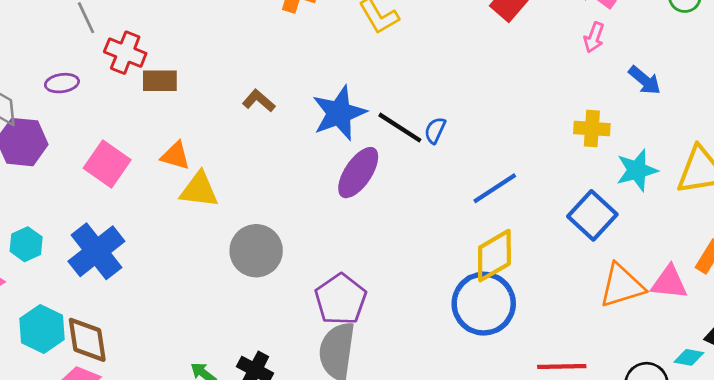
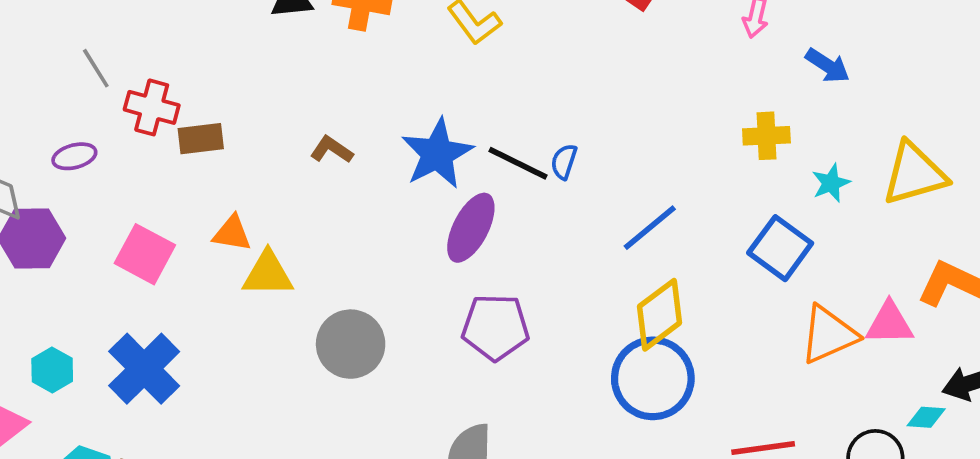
cyan star: (637, 170) -> (831, 183), size x0.7
purple pentagon: (341, 299) -> (495, 327), moved, turned -30

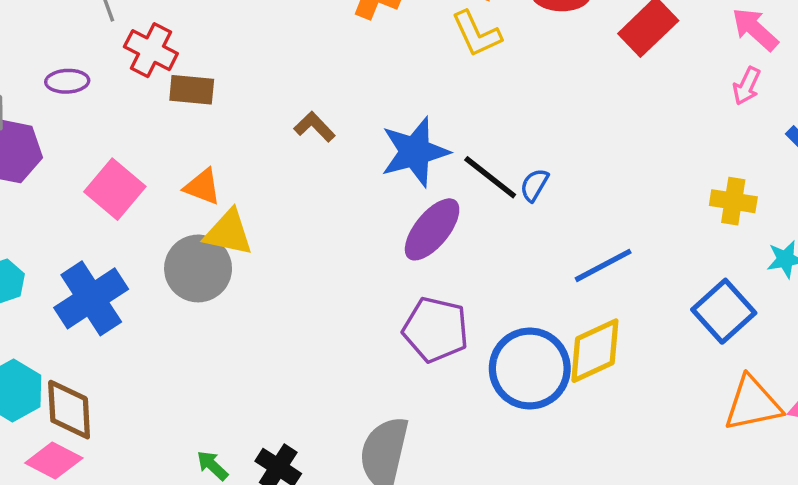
gray circle: (351, 344) -> (198, 268), moved
blue circle: (653, 378) -> (530, 369), moved

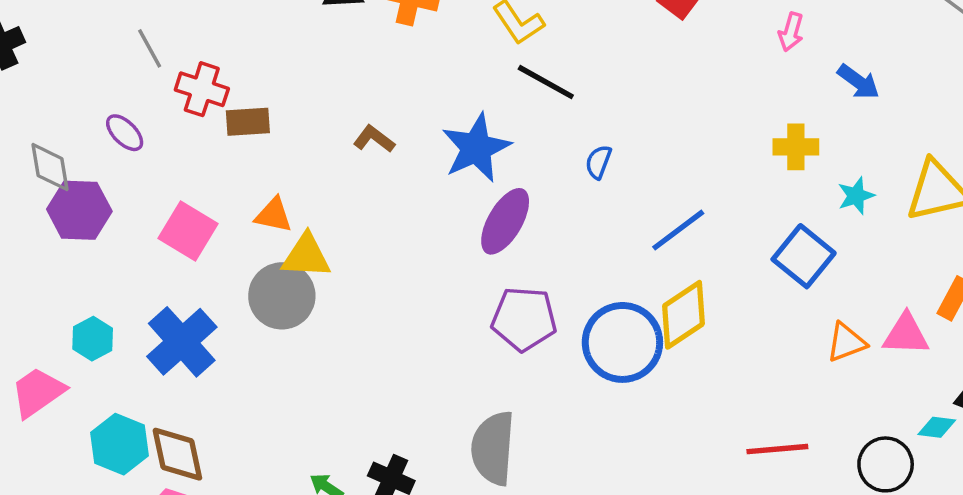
purple ellipse: (67, 81) -> (125, 133), turned 57
black line: (490, 177) -> (546, 82), moved
orange triangle: (753, 404) -> (846, 342), size x0.7

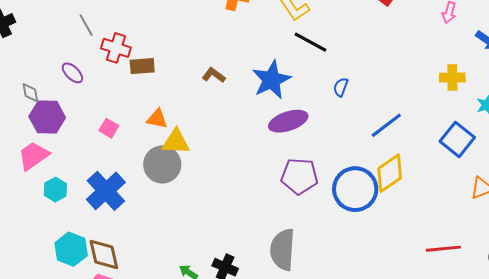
gray diamond: (50, 167) -> (30, 93), size x0.7
purple ellipse: (505, 221) -> (288, 121), turned 42
pink square: (188, 231) -> (109, 128), size x0.6
pink trapezoid: (38, 392) -> (33, 156), moved

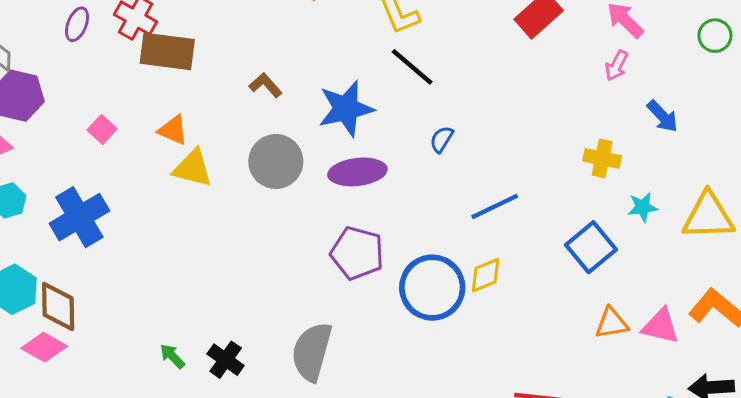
brown rectangle: (142, 66) -> (167, 51), size x1.5
purple ellipse: (72, 73) -> (77, 24), moved, turned 55
gray circle: (162, 164) -> (276, 161), moved
yellow diamond: (390, 173) -> (486, 275), size x0.7

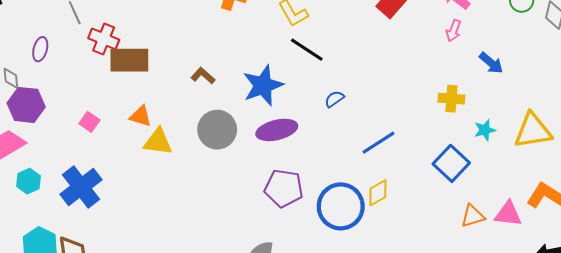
purple ellipse: (77, 24) -> (40, 49), moved
blue semicircle: (442, 139) -> (334, 99), turned 30

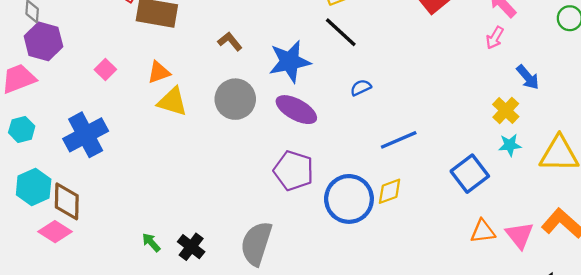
yellow cross: (451, 99) -> (506, 110), moved, turned 30
orange triangle: (140, 116) -> (159, 72), turned -45
purple ellipse: (277, 130) -> (296, 110), turned 33
cyan hexagon: (28, 181) -> (22, 129), moved
pink triangle: (508, 214) -> (520, 235), turned 36

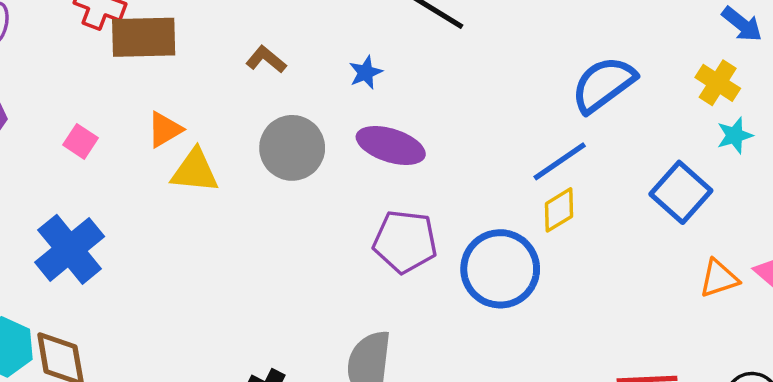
blue star: (290, 62) -> (366, 73), size x0.5
blue semicircle: (361, 88) -> (603, 84), moved, size x2.0
yellow diamond: (390, 191) -> (559, 210), moved

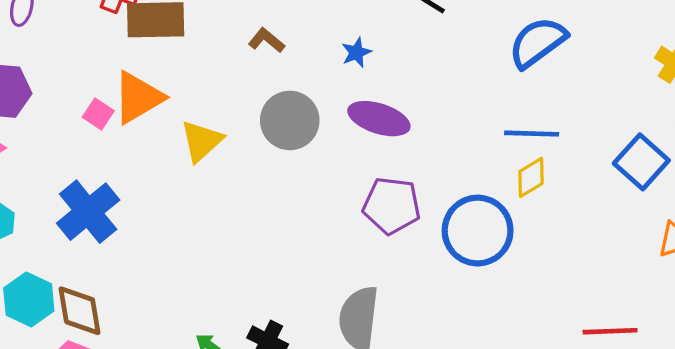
blue semicircle: (603, 84) -> (538, 42), moved
orange triangle: (165, 129) -> (138, 98), moved, size x1.6
blue line: (560, 161) -> (532, 134), turned 36
yellow triangle: (195, 171) -> (202, 141), turned -48

